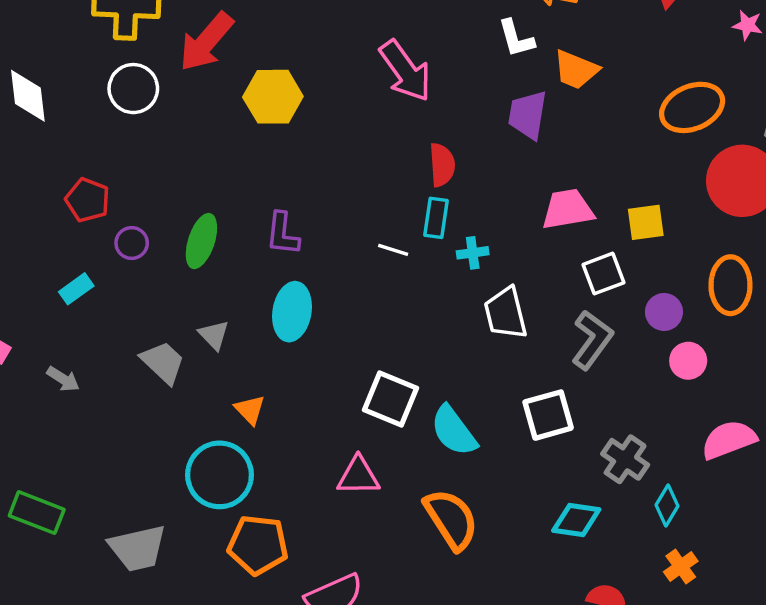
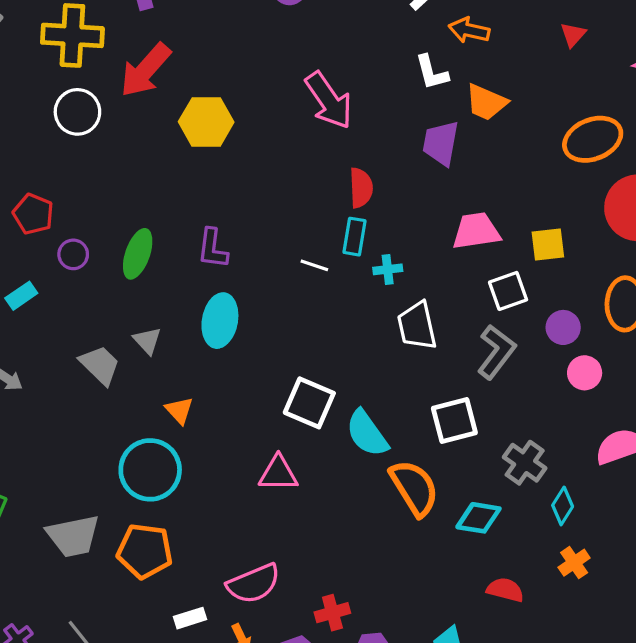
orange semicircle: (451, 519) -> (414, 488), moved
orange pentagon: (258, 545) -> (145, 551), moved

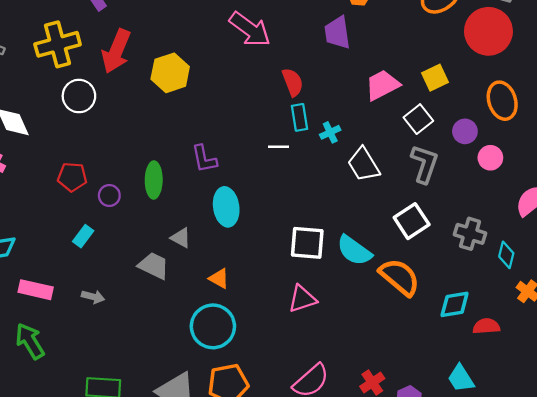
cyan diamond: (479, 518) -> (455, 304), moved

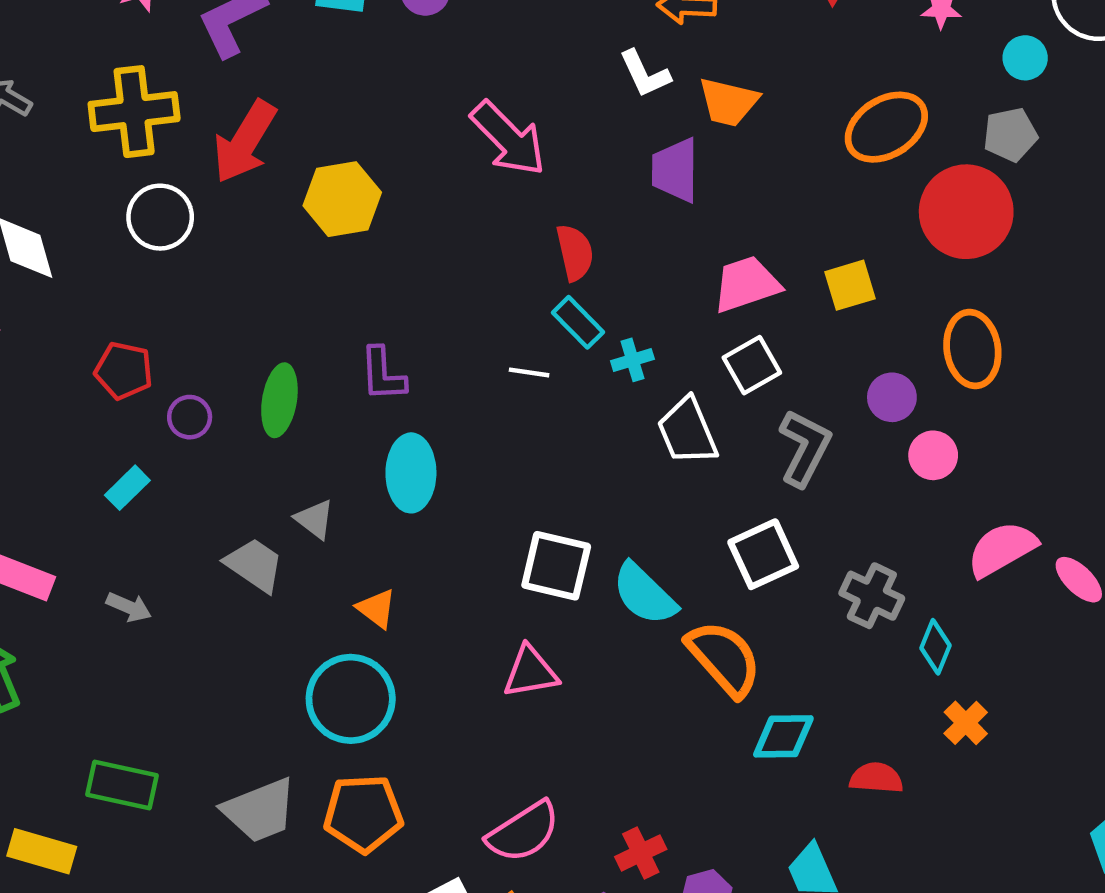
cyan rectangle: (300, 117) -> (578, 322), turned -44
white square: (418, 119) -> (752, 365), moved
cyan diamond: (455, 304) -> (783, 736), moved

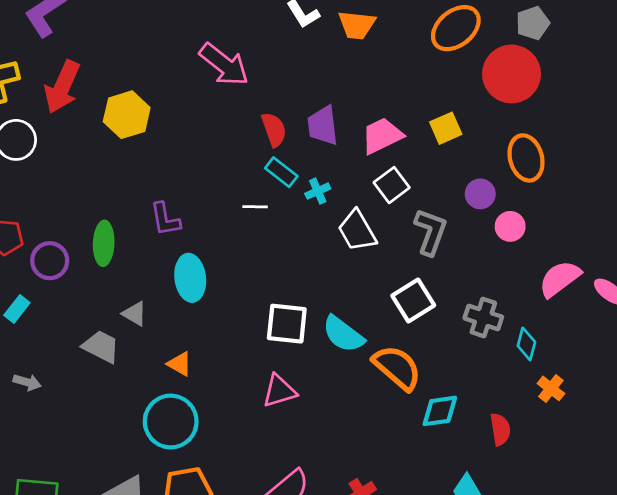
purple trapezoid: (675, 170) -> (323, 126), moved
purple circle: (190, 417) -> (50, 261), size x1.4
red semicircle: (876, 778) -> (500, 429), turned 84

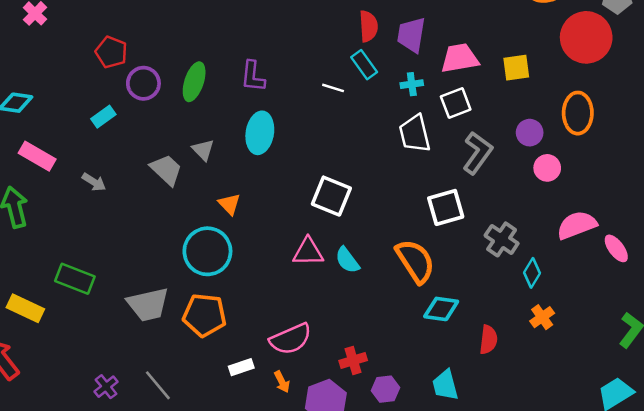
cyan cross: (318, 191) -> (412, 84), moved
cyan semicircle: (343, 334) -> (347, 260), moved, size x0.7

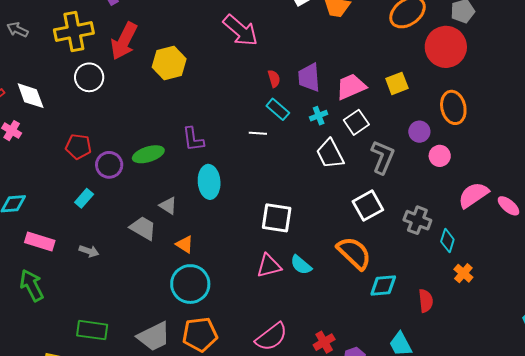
red semicircle: (368, 26) -> (274, 79), size x0.7
green ellipse: (194, 82) -> (148, 154), turned 68
orange triangle: (229, 204) -> (185, 244), moved

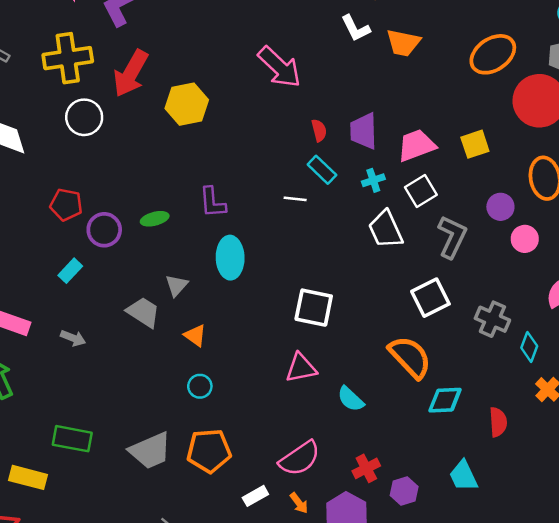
green ellipse: (148, 154) -> (155, 219), size x0.7
gray triangle: (168, 206) -> (177, 285), turned 36
cyan semicircle: (301, 265) -> (351, 399), moved
cyan circle: (190, 284) -> (200, 386), size x0.5

